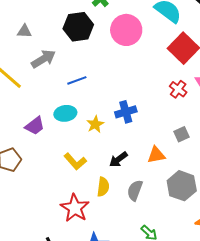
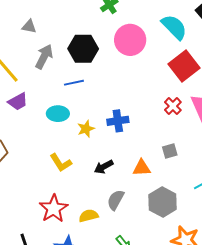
black hexagon: (78, 27) -> (83, 49), moved
gray arrow: (43, 59) -> (44, 57), turned -40
purple trapezoid: (35, 126) -> (18, 101), moved
yellow semicircle: (103, 187) -> (89, 216), moved, turned -120

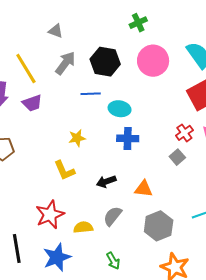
cyan ellipse: (58, 114) -> (120, 109), moved
yellow star: (86, 129) -> (77, 138), moved
gray square: (170, 151) -> (177, 157), moved, turned -35

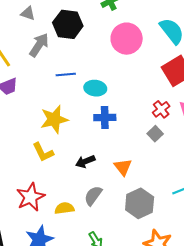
black hexagon: (105, 62) -> (68, 24), moved
yellow star: (77, 138) -> (54, 119), size x1.6
orange triangle: (144, 189) -> (123, 167), turned 48

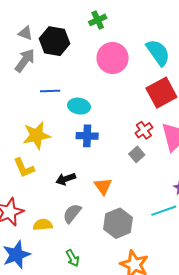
gray triangle: (28, 13) -> (25, 33), moved

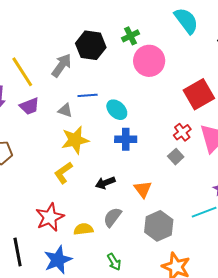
green cross: (98, 20) -> (130, 36), moved
gray triangle: (25, 33) -> (65, 110), moved
cyan semicircle: (158, 53) -> (186, 21), moved
cyan ellipse: (79, 106) -> (117, 110), turned 35
yellow L-shape: (24, 168) -> (63, 173), turned 80

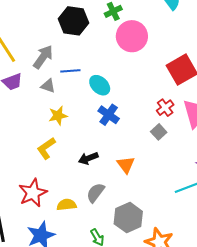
gray arrow: (62, 65) -> (43, 57), moved
blue cross: (126, 139) -> (109, 115), turned 35
yellow star: (75, 140) -> (58, 116), size x0.7
gray hexagon: (159, 226) -> (128, 218), moved

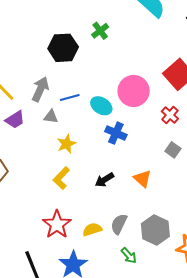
pink circle: (132, 36) -> (134, 91), moved
gray square: (159, 132) -> (173, 150), moved
gray semicircle: (95, 193) -> (119, 224), moved

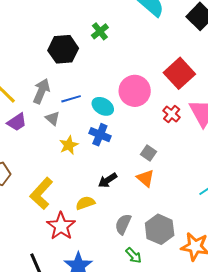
gray triangle: (51, 117) -> (53, 118), turned 35
blue cross: (116, 133) -> (100, 135), moved
gray square: (173, 150) -> (149, 153), moved
yellow L-shape: (61, 178) -> (41, 193), moved, size x1.4
yellow semicircle: (92, 230) -> (85, 203), moved

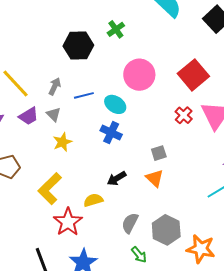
gray arrow: (41, 91) -> (55, 86), size x0.7
pink circle: (135, 91) -> (139, 75), moved
gray triangle: (53, 118) -> (54, 114), moved
yellow star: (69, 145) -> (62, 142), moved
gray square: (149, 153) -> (159, 153), turned 35

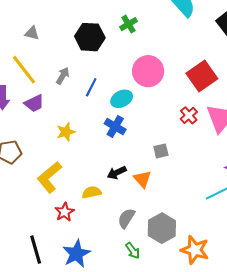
blue line: (84, 95) -> (91, 87), turned -54
cyan ellipse: (115, 104) -> (122, 99), turned -65
gray triangle: (54, 114) -> (32, 33), moved, turned -35
orange triangle: (155, 178) -> (142, 179), moved
red star: (68, 222) -> (65, 212), size x0.7

